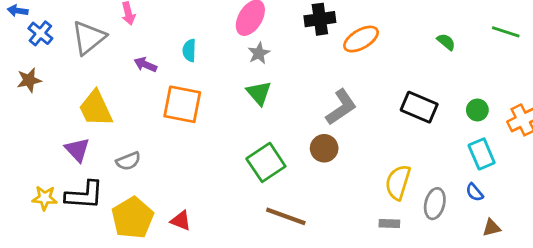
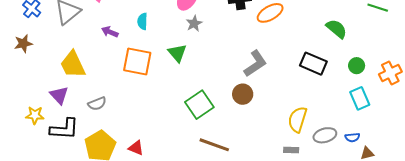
green semicircle: (446, 42) -> (337, 29), moved, size x1.5
green triangle: (259, 93) -> (177, 53), moved
blue semicircle: (475, 192) -> (352, 137), moved, turned -56
yellow star: (45, 198) -> (35, 115), moved
gray ellipse: (435, 204) -> (325, 135), turned 60

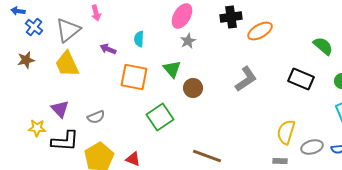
yellow trapezoid: (73, 65) -> (67, 64), moved
brown circle: (243, 94) -> (193, 88), moved
green square: (199, 105) -> (160, 117), moved

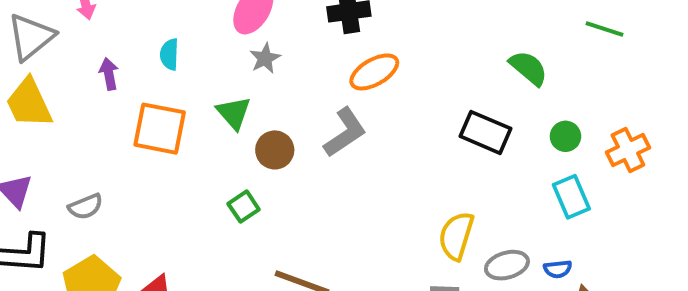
orange ellipse: (260, 31) -> (374, 72), moved
purple arrow: (108, 49) -> (109, 74), turned 56
gray L-shape: (246, 79) -> (345, 132), moved
green square: (160, 117) -> (244, 207), moved, size x0.6

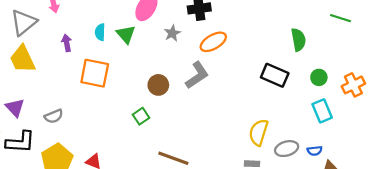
gray star: (265, 58) -> (172, 33), moved
green semicircle: (528, 68) -> (298, 40), turned 40
green triangle: (234, 113) -> (126, 34), moved

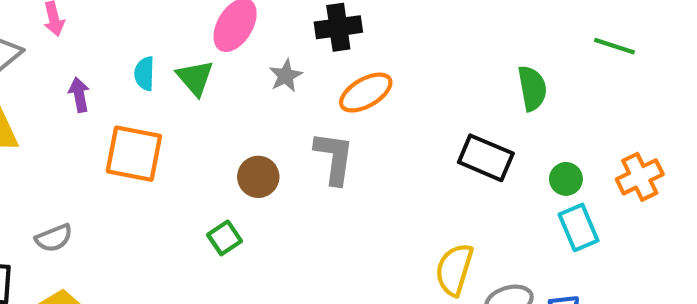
gray L-shape: (197, 75) -> (334, 158), turned -48
green circle: (319, 77) -> (566, 179), moved

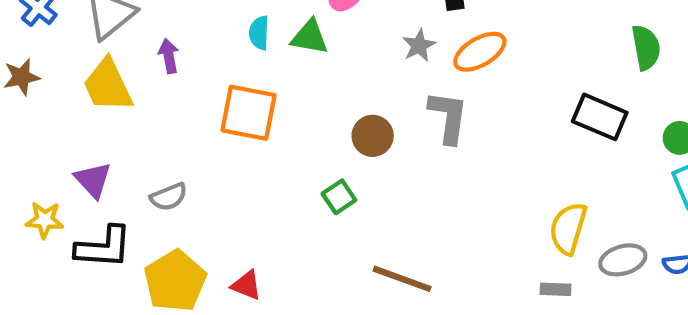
gray star: (286, 76) -> (419, 45), moved
green triangle: (195, 78) -> (310, 37), turned -39
purple arrow: (79, 95) -> (169, 56), moved

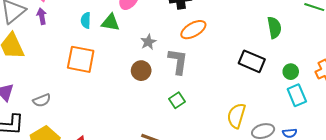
gray star: (419, 45) -> (148, 42), moved
purple arrow: (169, 56) -> (42, 16), moved
green square: (339, 197) -> (177, 100), moved

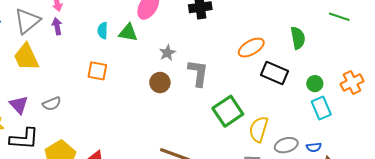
orange ellipse: (193, 30) -> (251, 48), moved
orange square: (81, 59) -> (97, 71), size x0.7
gray semicircle: (42, 100) -> (52, 104), moved
green square: (177, 100) -> (228, 111), moved, size x1.8

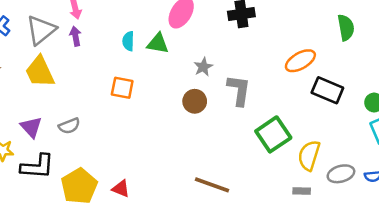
green semicircle: (298, 38) -> (346, 28), moved

